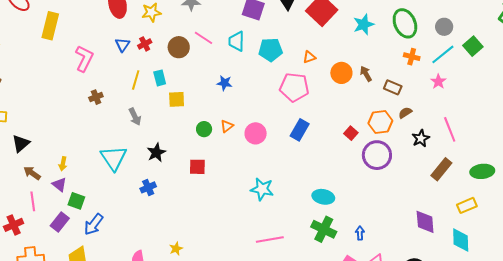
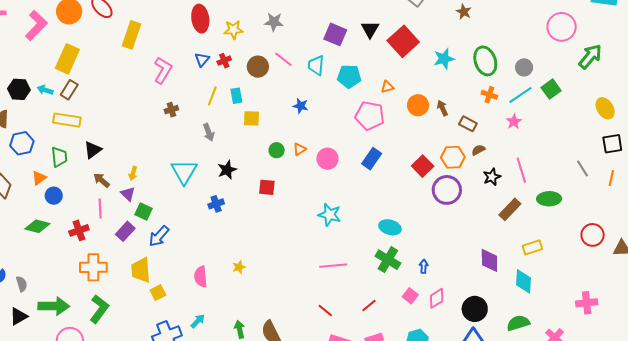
red square: (351, 133) -> (423, 166), size x1.5
green ellipse: (482, 171) -> (549, 199), moved

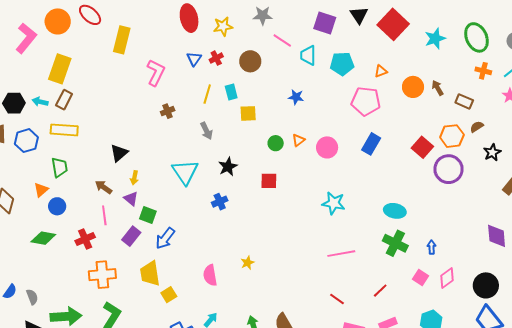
pink line: (283, 59) -> (282, 41), moved
blue hexagon: (22, 143) -> (26, 141), moved
black triangle: (93, 150) -> (119, 153), moved

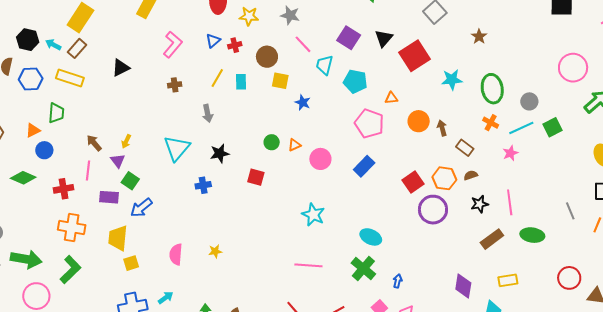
yellow square: (248, 113) -> (280, 81), moved
black triangle: (119, 153) -> (121, 68), moved
purple rectangle: (131, 236) -> (109, 197), turned 42

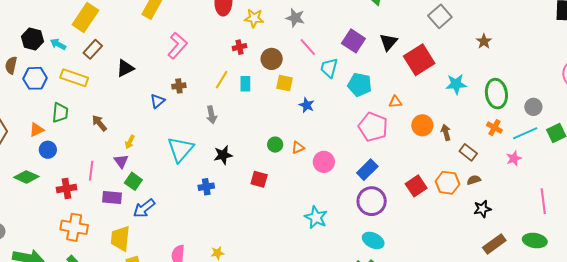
blue triangle: (213, 41) -> (157, 101), moved
brown rectangle: (77, 48) -> (93, 49), moved
brown arrow: (94, 143) -> (99, 123), moved
pink line: (510, 202) -> (543, 201), moved
purple circle: (433, 210) -> (372, 201), moved

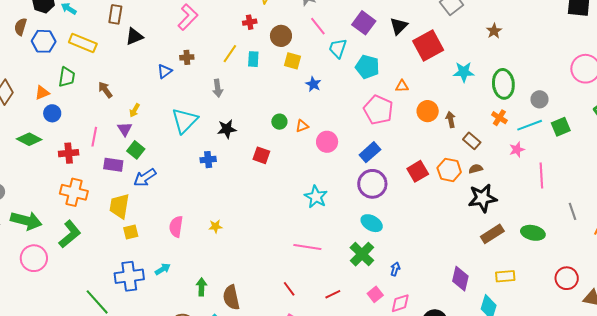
brown rectangle: (93, 49) -> (115, 14), moved, turned -36
pink line: (543, 201) -> (541, 175), moved
black star: (482, 209) -> (482, 198), size x1.6

